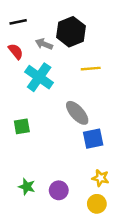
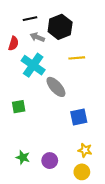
black line: (18, 22) -> (30, 19), moved
red semicircle: (16, 51) -> (13, 43), turned 56
gray ellipse: (77, 113) -> (56, 87), moved

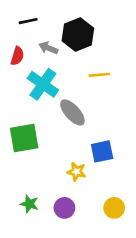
black line: (30, 19) -> (28, 21), moved
green square: (19, 107) -> (24, 138), size x1.6
yellow star: (85, 150) -> (77, 172), moved
yellow circle: (82, 172) -> (114, 208), moved

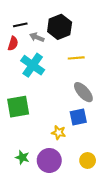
black line: (28, 21) -> (20, 25), moved
gray ellipse: (72, 112) -> (83, 92), moved
purple circle: (64, 208) -> (49, 160), size x1.5

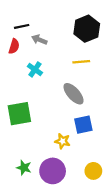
black hexagon: (60, 27) -> (87, 29), moved
cyan cross: (33, 65) -> (35, 69), size x0.6
gray ellipse: (83, 92) -> (74, 94), moved

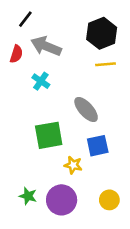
black line: (22, 26) -> (25, 19), moved, turned -40
gray arrow: (39, 40) -> (46, 46), size x1.6
yellow line: (81, 62) -> (105, 64), moved
green square: (19, 114) -> (49, 135), moved

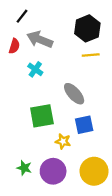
yellow circle: (109, 200) -> (94, 171), size x1.6

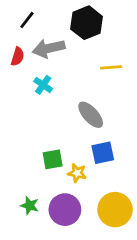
black hexagon: (87, 28) -> (87, 23), moved
gray arrow: (40, 39) -> (49, 48), turned -35
green square: (42, 116) -> (53, 159), moved, size x0.7

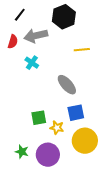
yellow circle: (115, 210) -> (85, 141), moved

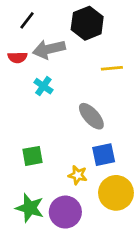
red semicircle: (13, 42) -> (17, 57), turned 72
green square: (39, 118) -> (32, 156), moved
green star: (22, 152) -> (30, 208), size x1.5

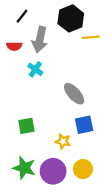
gray arrow: (49, 49) -> (40, 39), turned -65
yellow line: (112, 68) -> (91, 37), moved
yellow circle: (116, 193) -> (83, 169), moved, size x0.7

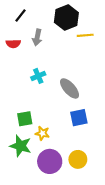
gray arrow: (40, 39) -> (37, 37), size x0.7
cyan cross: (35, 69) -> (38, 76), moved, turned 32
yellow star: (63, 141) -> (42, 133), moved
green star: (24, 168) -> (21, 146), moved

